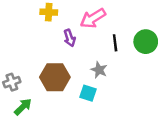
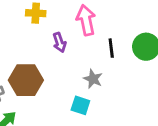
pink arrow: (93, 18) -> (86, 20), turned 110
brown hexagon: (55, 77) -> (26, 80), moved

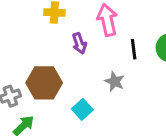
cyan square: (80, 105) -> (82, 109), moved, turned 30

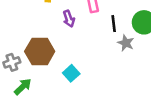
gray star: (115, 81) -> (126, 43), moved

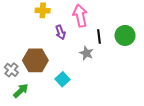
gray star: (126, 43) -> (86, 53), moved
gray cross: (12, 62) -> (11, 70), turned -32

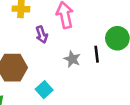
black line: (99, 37) -> (97, 54), moved

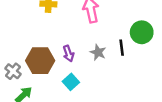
purple arrow: (42, 35) -> (68, 54), moved

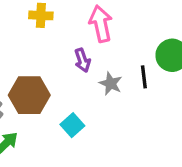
purple arrow: (68, 54) -> (82, 60), moved

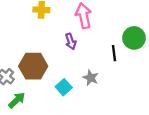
gray star: (111, 84) -> (91, 78), moved

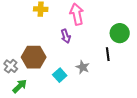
black line: (114, 53) -> (108, 54), moved

